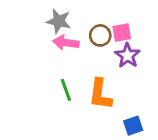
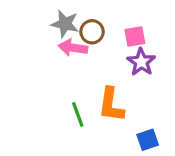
brown circle: (100, 35) -> (92, 32), moved
green line: (66, 90) -> (78, 114), moved

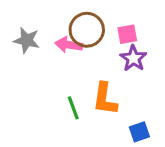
gray star: (65, 24) -> (27, 40), moved
brown circle: (92, 32) -> (87, 30), size x1.5

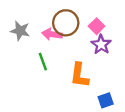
pink square: (127, 34) -> (97, 26), turned -35
green line: (73, 108) -> (43, 62), moved

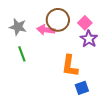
green line: (43, 62) -> (22, 54), moved
blue square: (106, 100) -> (82, 88), moved

